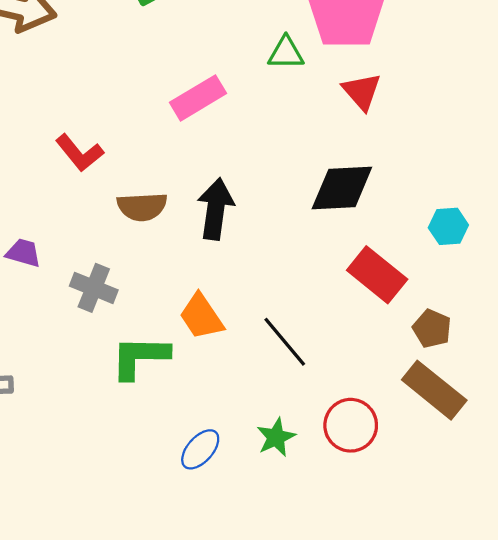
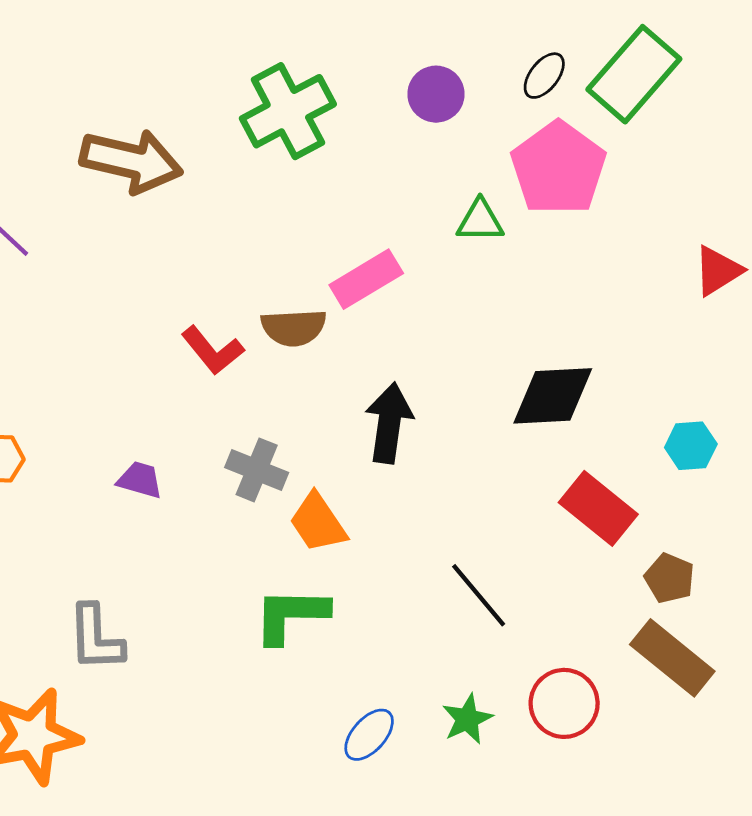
red triangle: (362, 91) -> (718, 271), moved, turned 39
brown semicircle: (142, 207) -> (294, 328), moved
gray cross: (94, 288) -> (257, 470), moved
orange trapezoid: (201, 316) -> (318, 523), moved

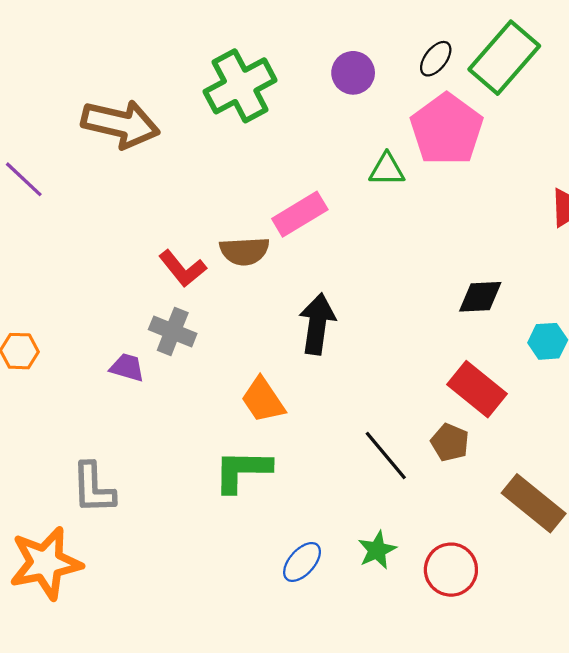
black diamond: (553, 396) -> (480, 297), moved, size x0.7
gray cross: (257, 470) -> (173, 332), moved
brown pentagon: (669, 578) -> (450, 442), moved
red circle: (564, 703) -> (451, 570), moved

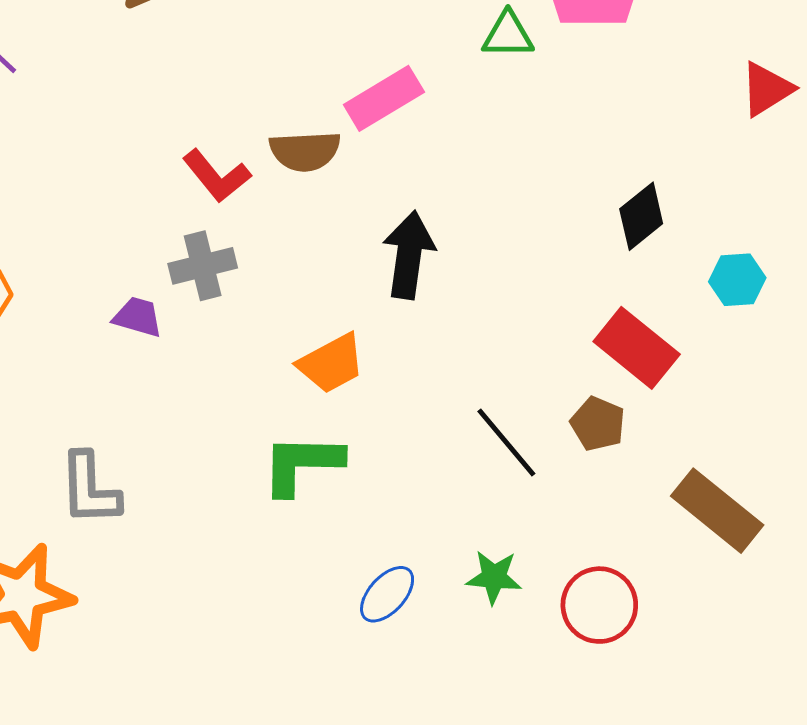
black diamond: (480, 297) -> (641, 216), turned -36
gray cross: (173, 332) -> (203, 266), turned -36
orange trapezoid: (263, 400) -> (331, 363), turned -84
green star: (377, 550) -> (494, 577), turned 30

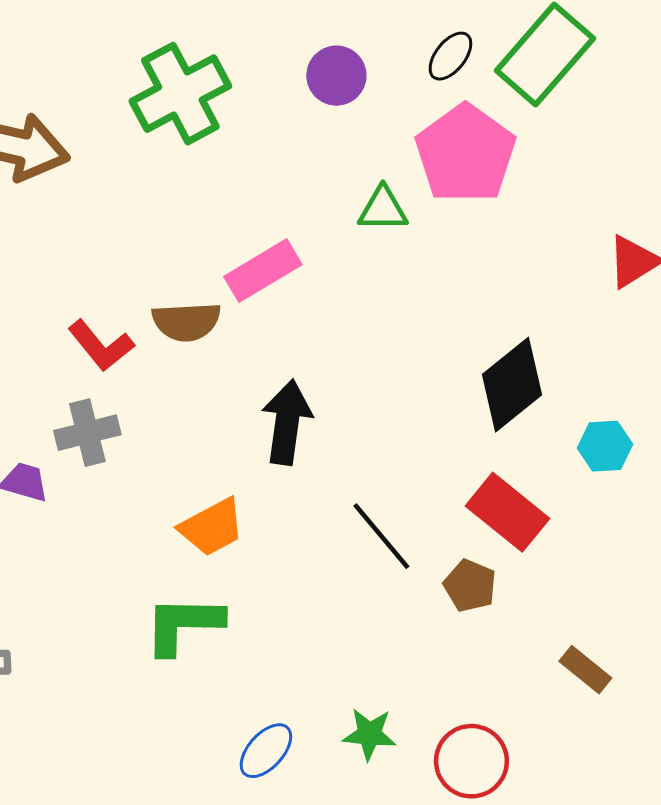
black diamond: (641, 216) -> (512, 385), size x1.4
black line: (506, 442) -> (381, 536), moved
brown rectangle: (717, 511) -> (585, 670), size x0.6

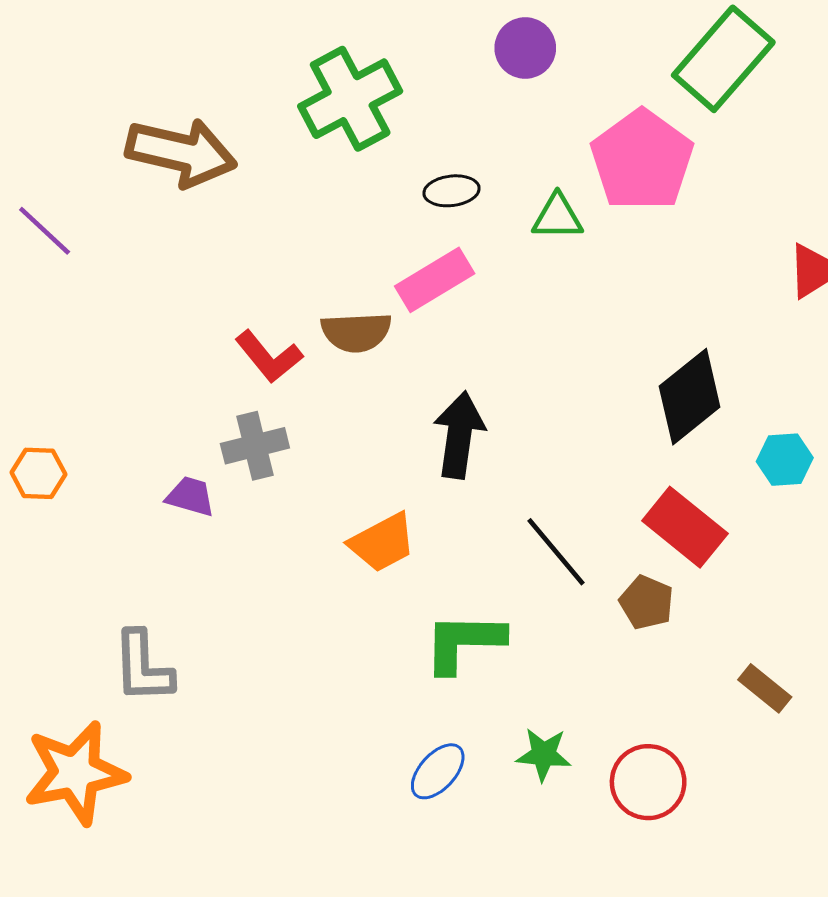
black ellipse: (450, 56) -> (452, 191), moved, turned 45
purple circle: (336, 76) -> (525, 48), moved
green L-shape: (183, 625) -> (464, 642), moved

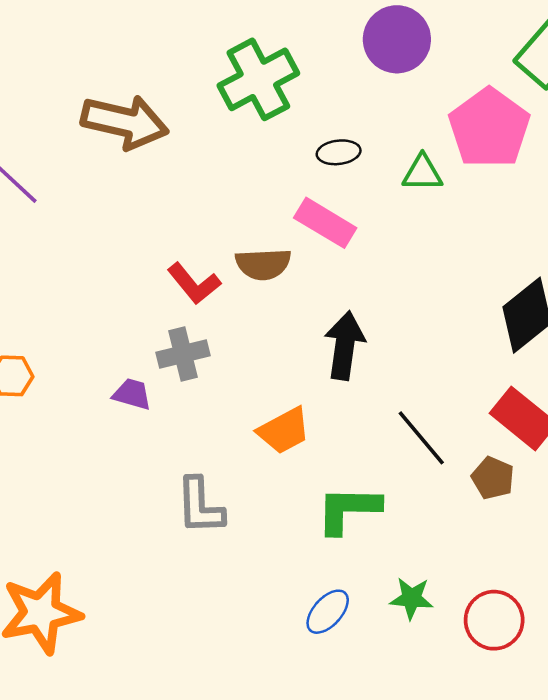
purple circle: (525, 48) -> (397, 39), size x1.4
pink rectangle: (435, 280) -> (325, 223), turned 62
gray L-shape: (143, 667) -> (200, 506), moved

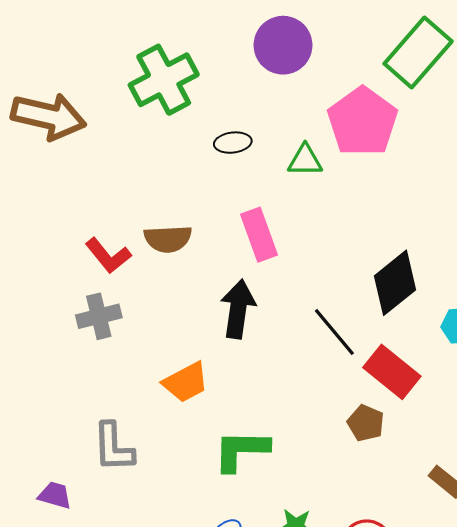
pink rectangle: (325, 223) -> (259, 235), moved, turned 39
purple trapezoid: (132, 394) -> (55, 495), moved
black line: (421, 438) -> (334, 332), moved

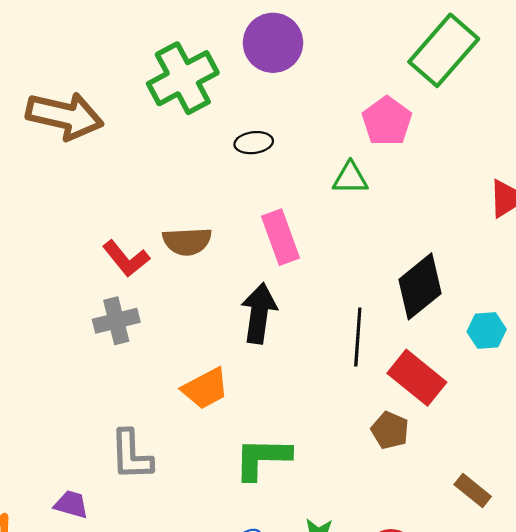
purple circle: (283, 45) -> (273, 43), moved
pink pentagon: (363, 122) -> (387, 121), size x0.7
green triangle: (305, 160) -> (350, 178), moved
black line: (334, 332) -> (358, 337), turned 44

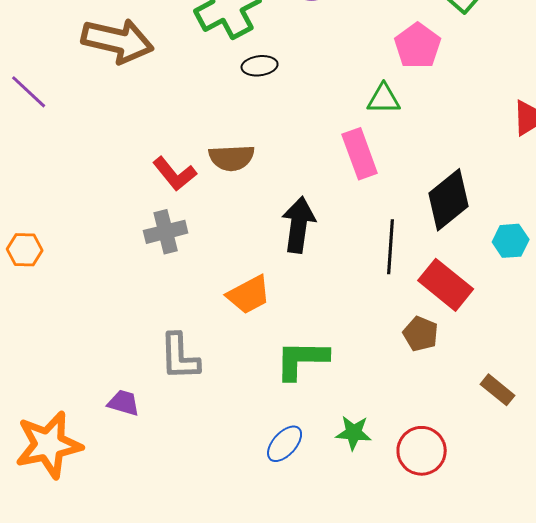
black ellipse: (254, 143) -> (260, 66), moved
pink rectangle: (281, 237) -> (360, 154), moved

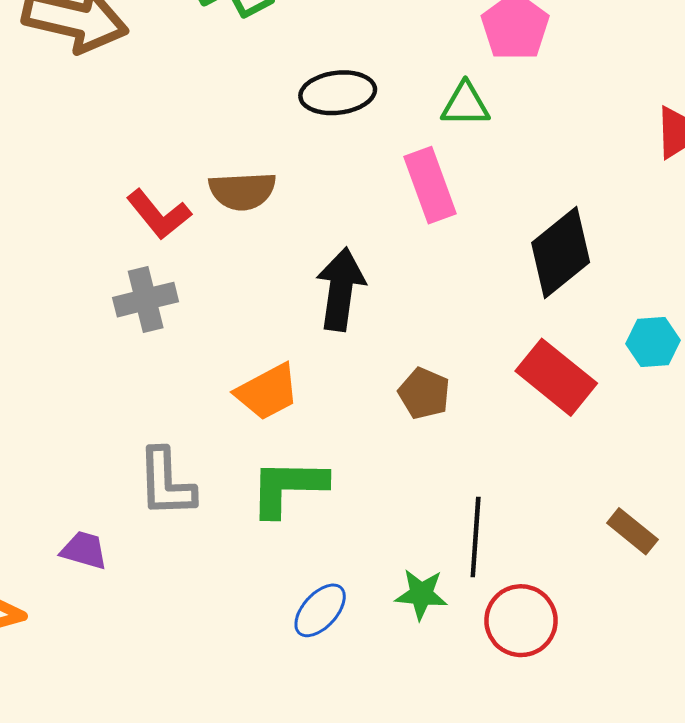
black ellipse: (260, 66) -> (338, 93), moved, size x1.4
cyan hexagon: (511, 241) -> (653, 342), moved
black line: (391, 247) -> (476, 537), moved
brown pentagon: (421, 334) -> (424, 393), moved
green L-shape: (302, 360) -> (288, 487), moved

